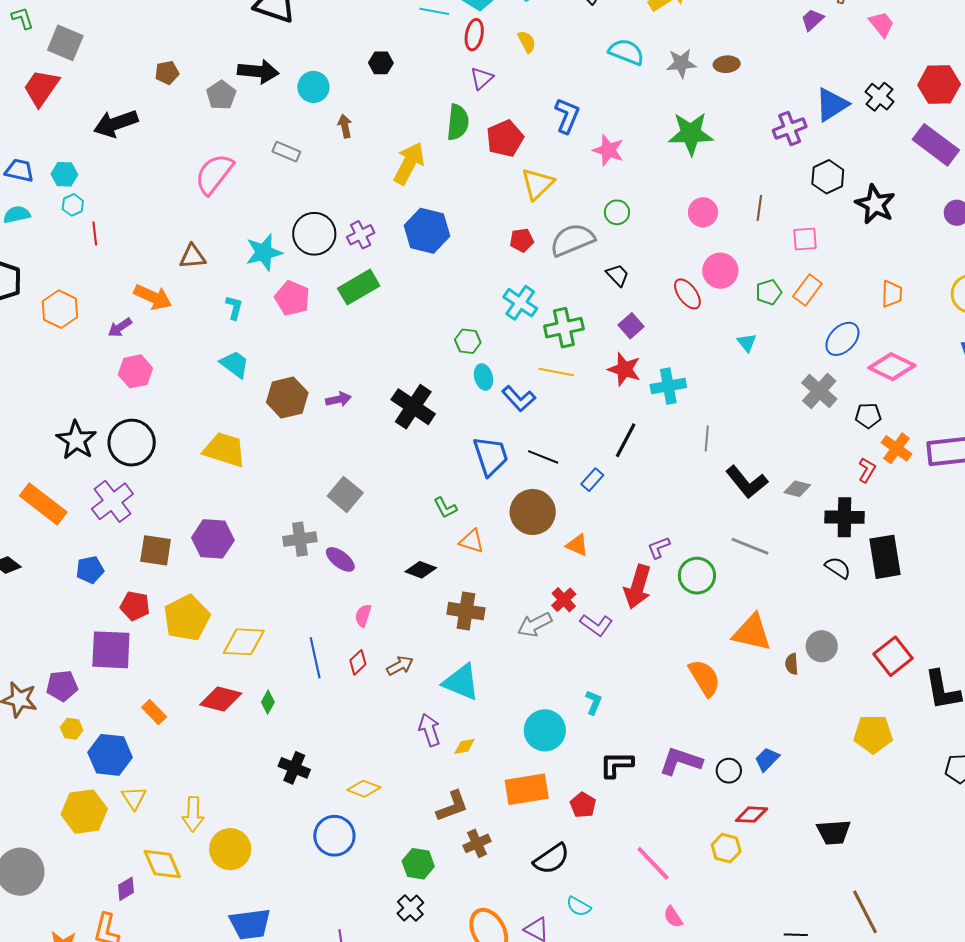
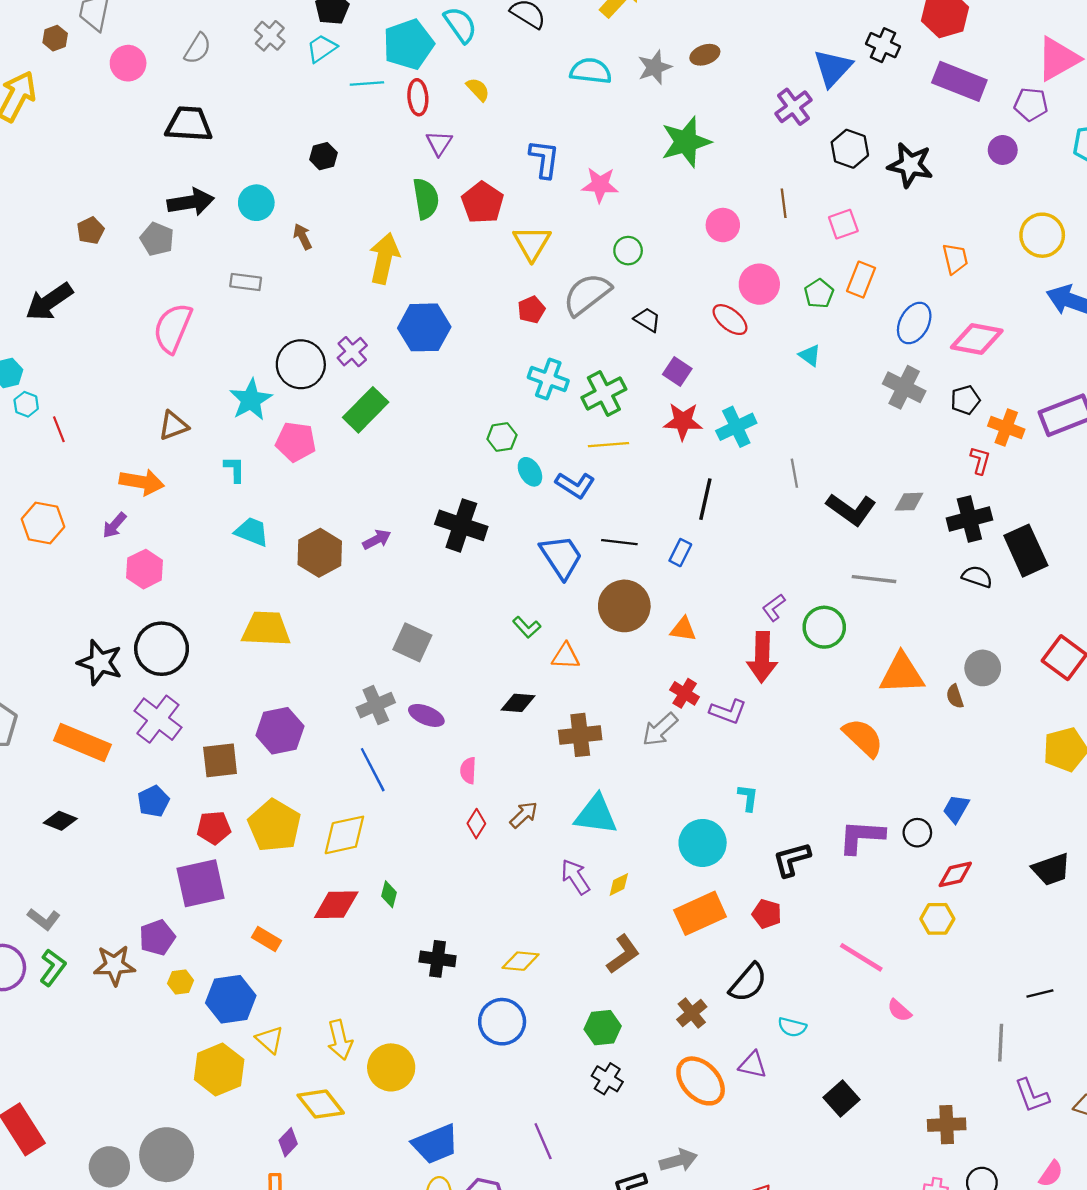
blue line: (315, 658) -> (373, 770), moved
brown cross: (477, 843) -> (692, 1013), moved

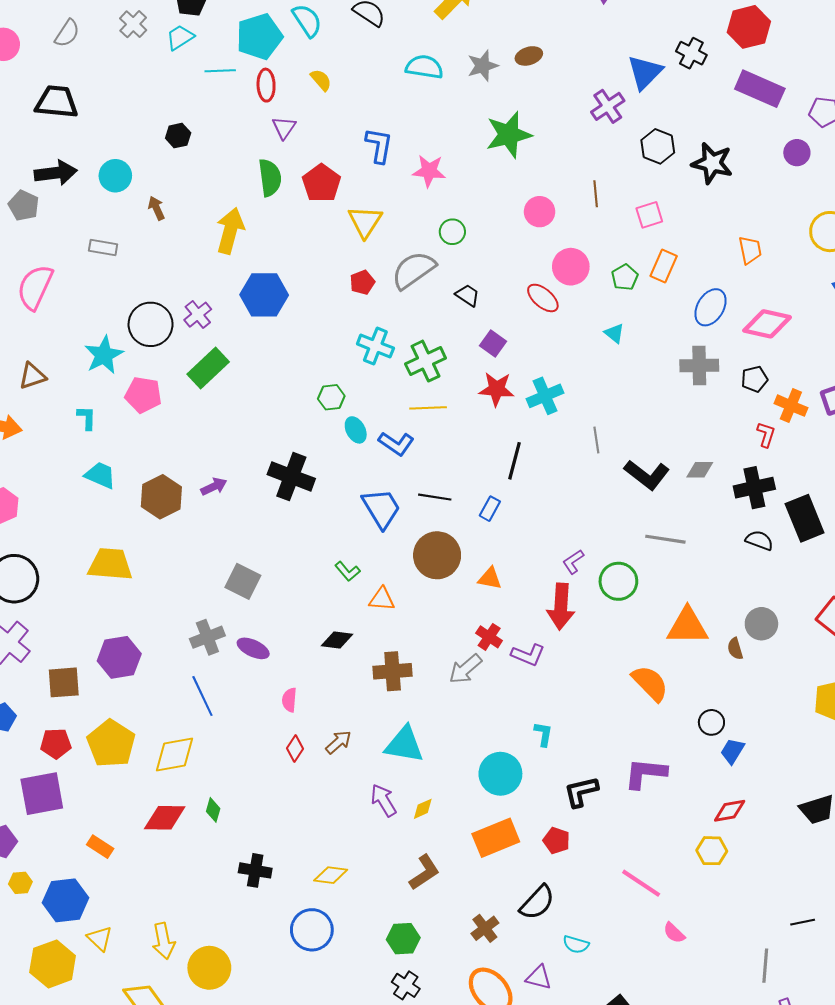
gray cross: (904, 387) -> (699, 366), turned -30
black circle: (917, 833) -> (711, 722), moved

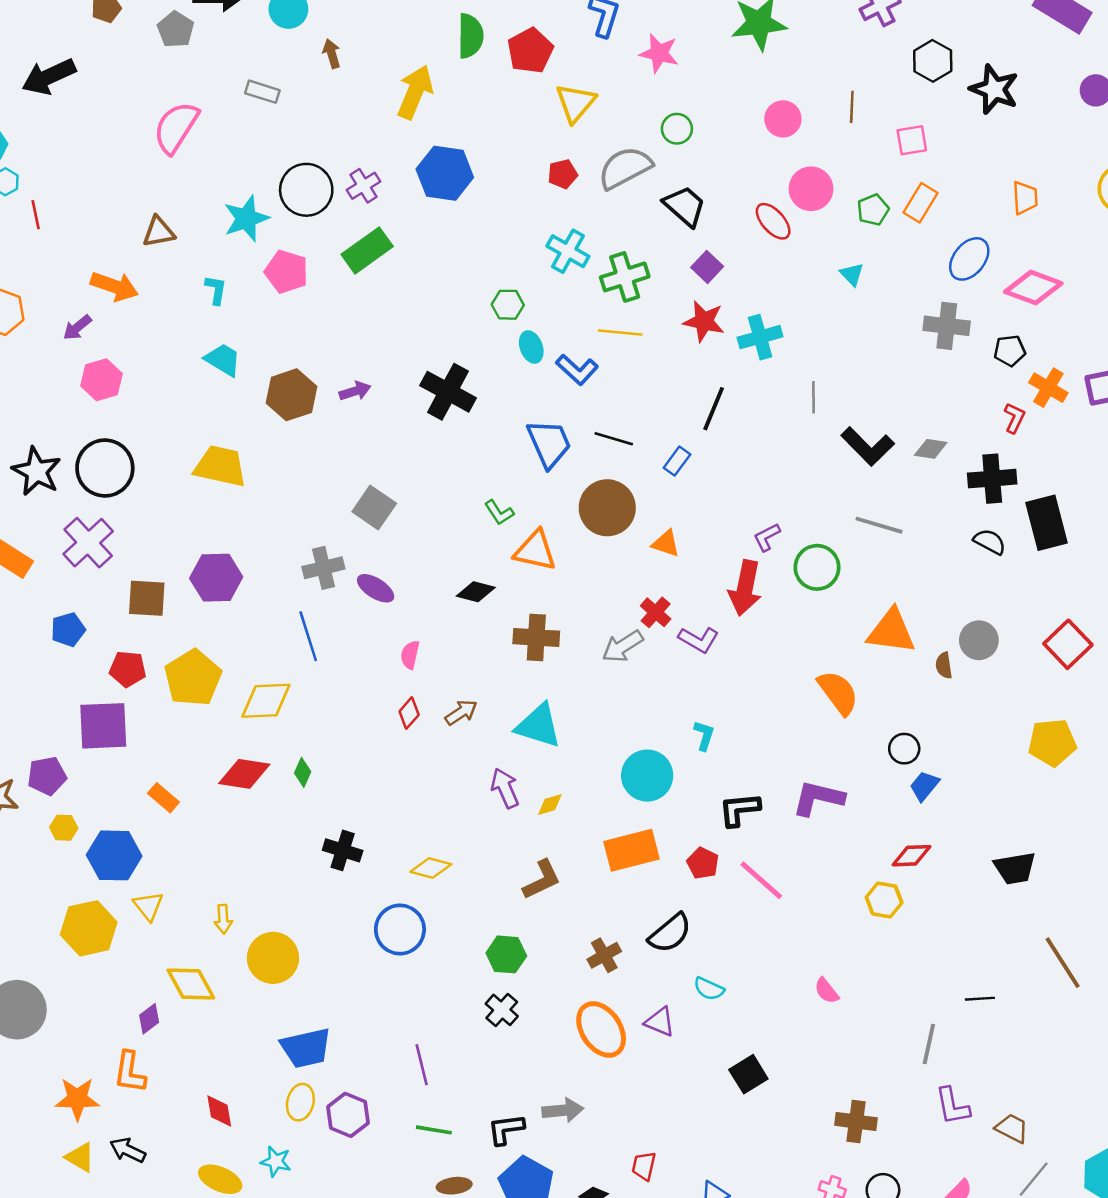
black trapezoid: (468, 295) -> (685, 206), size x1.5
orange triangle: (382, 599) -> (535, 551), size x1.4
pink line: (641, 883) -> (761, 880), moved
yellow arrow: (164, 941) -> (223, 919), size x0.7

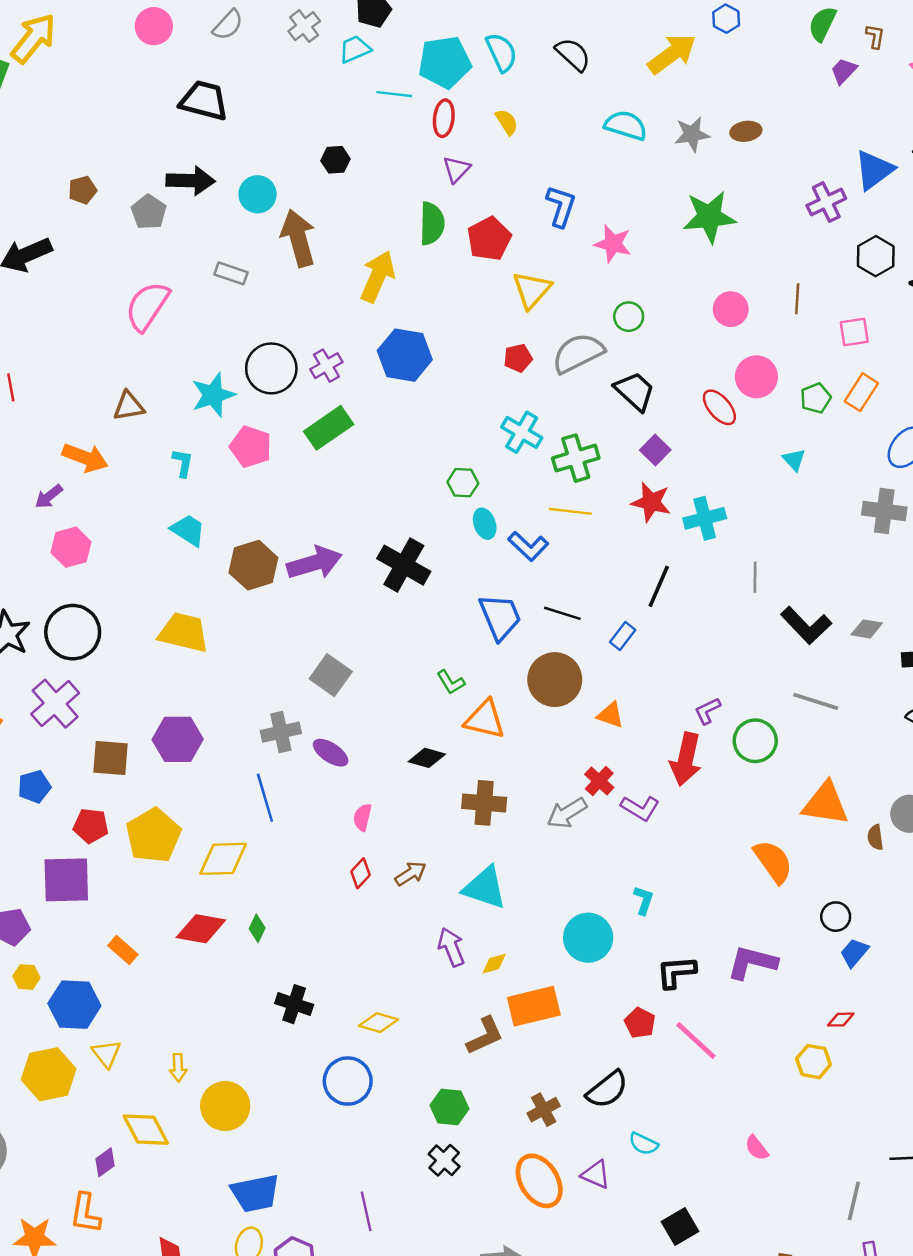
brown arrow: (332, 54) -> (298, 238), size x2.0
purple arrow: (355, 391) -> (314, 563), size x1.8
orange rectangle: (632, 850) -> (534, 1006), moved
red diamond: (911, 856) -> (841, 1020), size x0.7

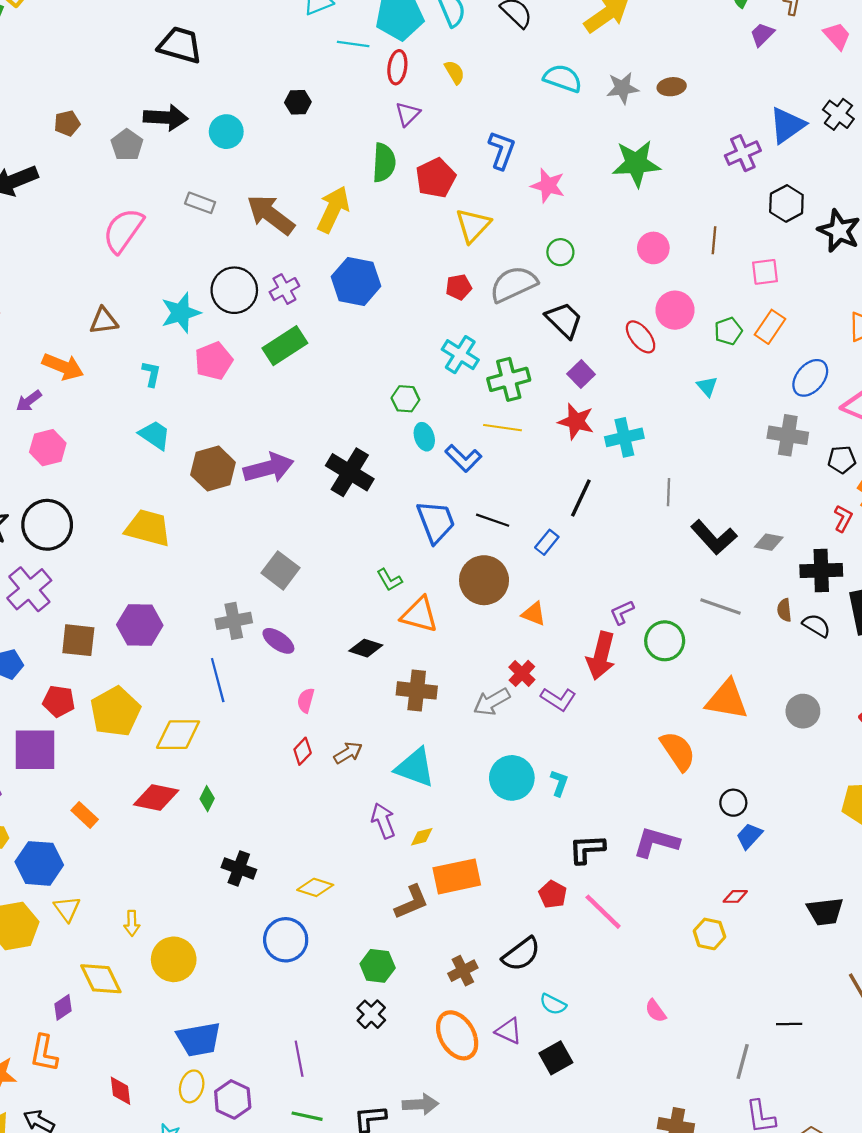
brown arrow: (298, 238) -> (271, 215), moved, turned -39
pink pentagon: (251, 447) -> (214, 361), turned 30
brown semicircle: (875, 837) -> (784, 610), moved
cyan circle: (588, 938) -> (512, 778), moved
black square: (680, 1227) -> (556, 1058), moved

